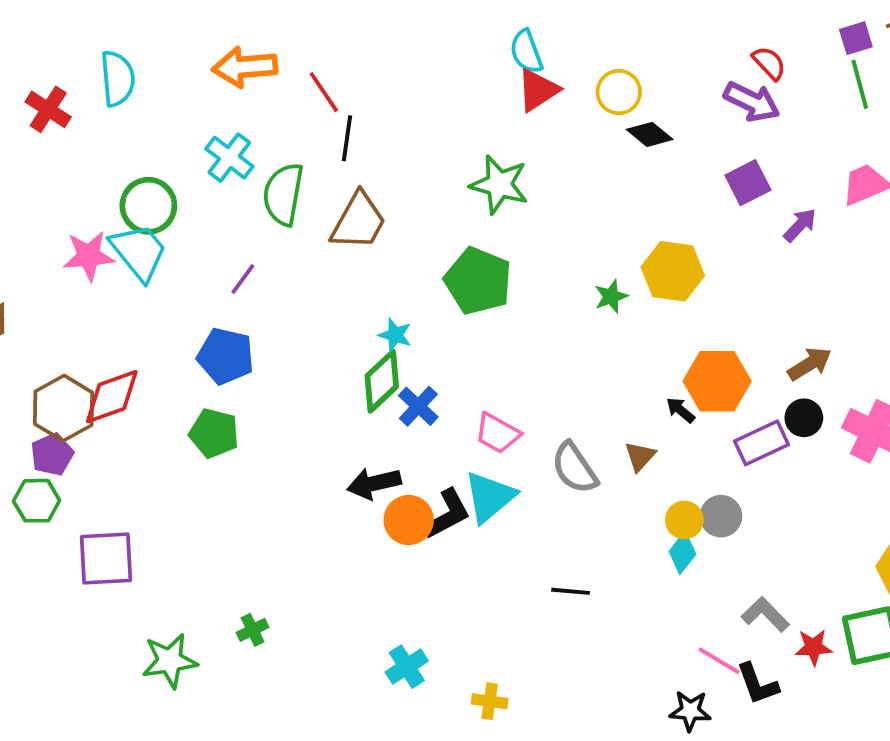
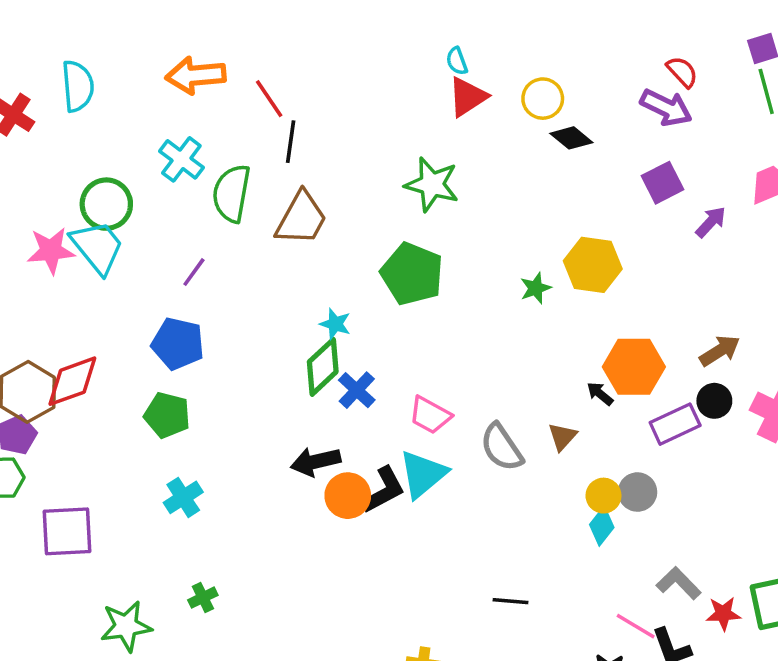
cyan semicircle: (526, 52) -> (457, 61), size x0.7
black line: (571, 591) -> (510, 601), moved
cyan cross: (407, 667) -> (183, 497), moved

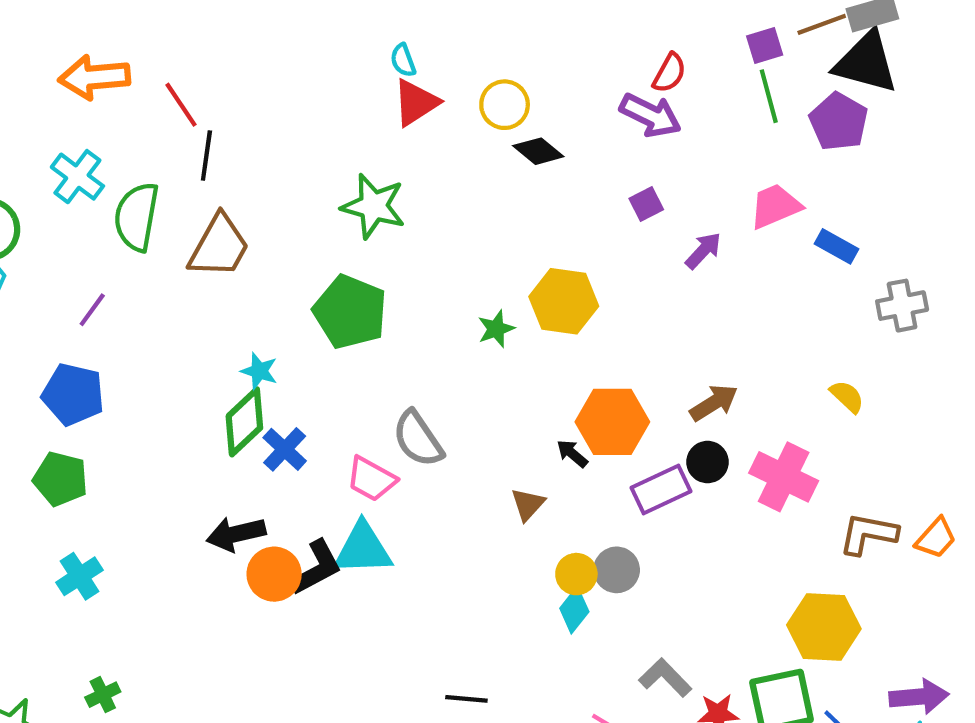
red semicircle: (682, 72) -> (669, 73), turned 72
purple square: (663, 183) -> (646, 204), size x0.7
gray semicircle: (502, 447) -> (418, 439), moved
cyan triangle: (423, 474) -> (363, 549), turned 38

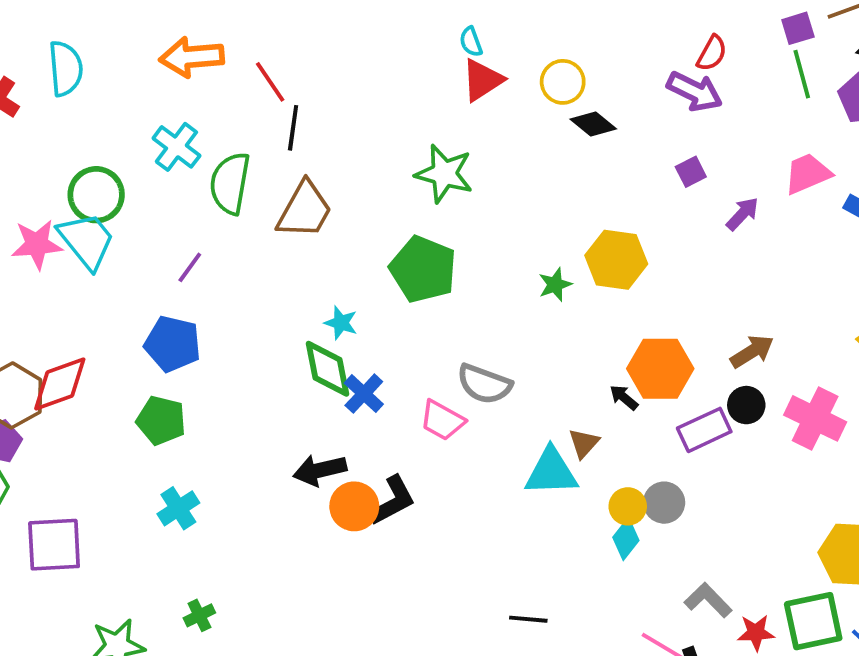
green diamond: (244, 422) -> (328, 369), turned -58
gray semicircle: (418, 439) -> (484, 384), turned -36
cyan triangle: (363, 549) -> (551, 472), moved

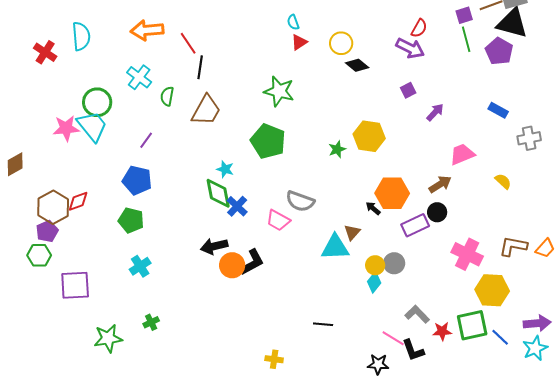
red triangle: (482, 80) -> (299, 42), size x0.7
pink trapezoid: (807, 174) -> (462, 154), moved
green semicircle: (230, 183) -> (167, 96), size x0.6
red diamond: (60, 384) -> (78, 201), size x0.7
pink cross: (815, 418) -> (467, 254), moved

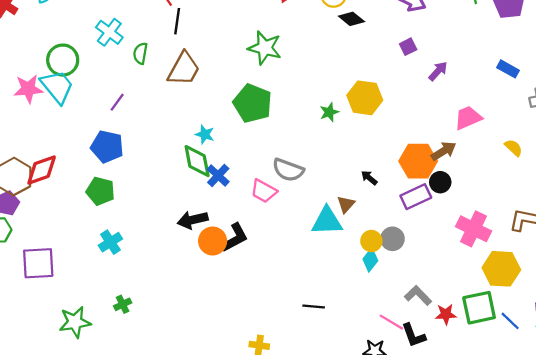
orange hexagon: (392, 193) -> (418, 161), moved
red diamond: (78, 201) -> (42, 170), size x1.4

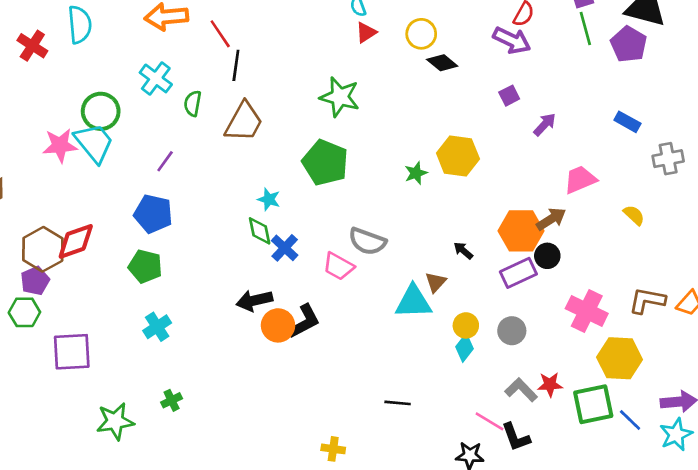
green diamond: (197, 161) -> (260, 231), size x0.7
gray circle: (392, 239) -> (512, 331), moved
red star: (446, 314) -> (550, 385), moved

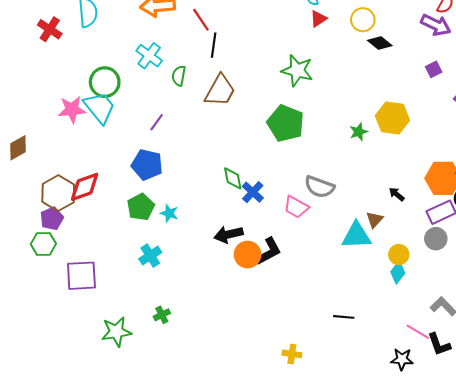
cyan star: (269, 199) -> (169, 213), moved
green pentagon: (145, 266) -> (141, 207), turned 30
gray circle: (512, 331) -> (436, 239), moved

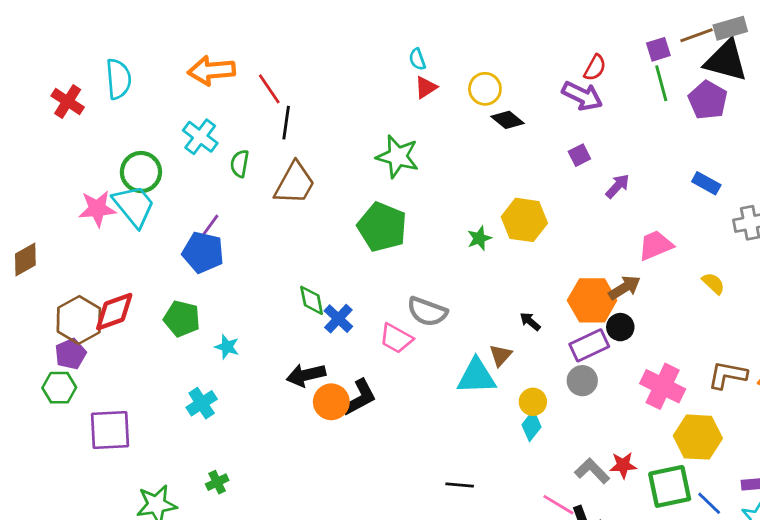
blue pentagon: (147, 165) -> (203, 252), moved
green pentagon: (141, 207) -> (182, 319), moved, turned -30

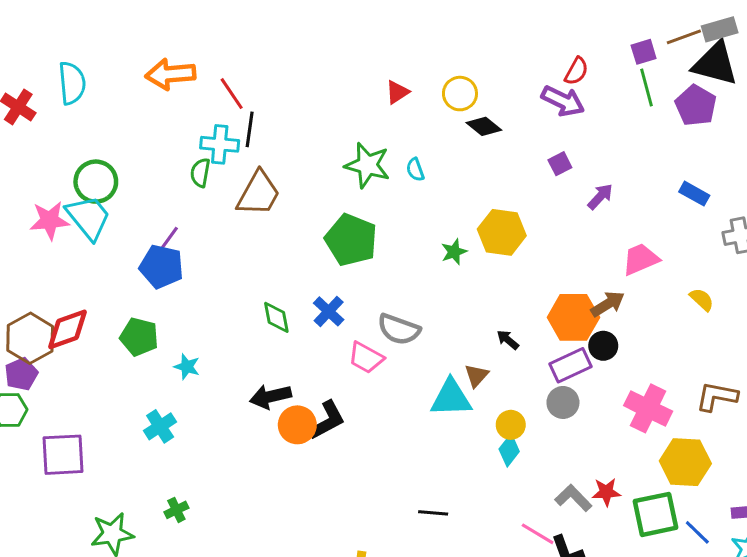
cyan semicircle: (417, 59) -> (415, 170), moved
cyan cross: (200, 137) -> (220, 144), moved, turned -32
blue cross: (338, 319) -> (329, 311), moved

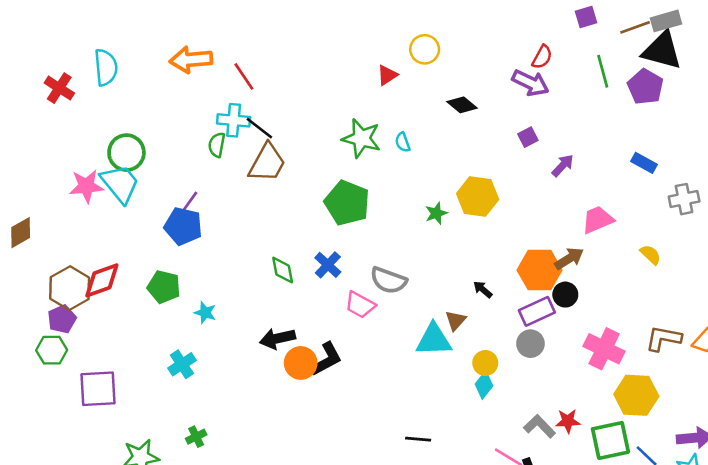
purple square: (644, 52) -> (586, 17), moved
yellow circle: (460, 94) -> (425, 49), moved
black line: (250, 129) -> (259, 128), moved, turned -60

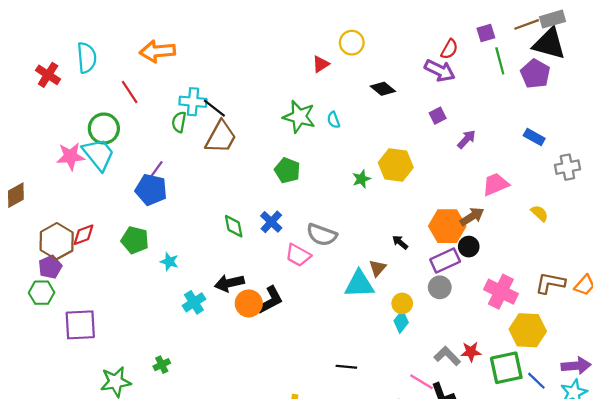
purple square: (586, 17) -> (486, 33), moved
red line: (244, 76) -> (130, 92), moved
green pentagon: (347, 203) -> (287, 170), size x0.7
red diamond: (102, 280) -> (83, 235), size x0.7
cyan cross: (182, 364) -> (194, 302), moved

